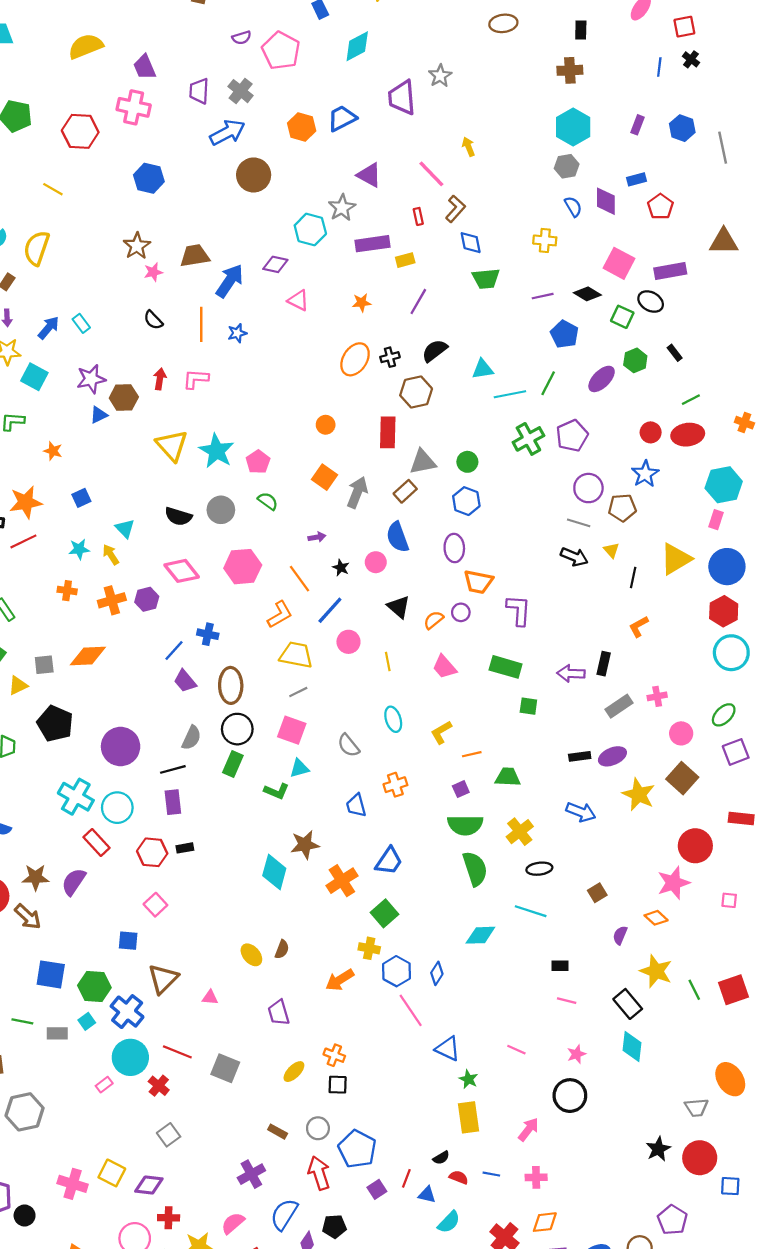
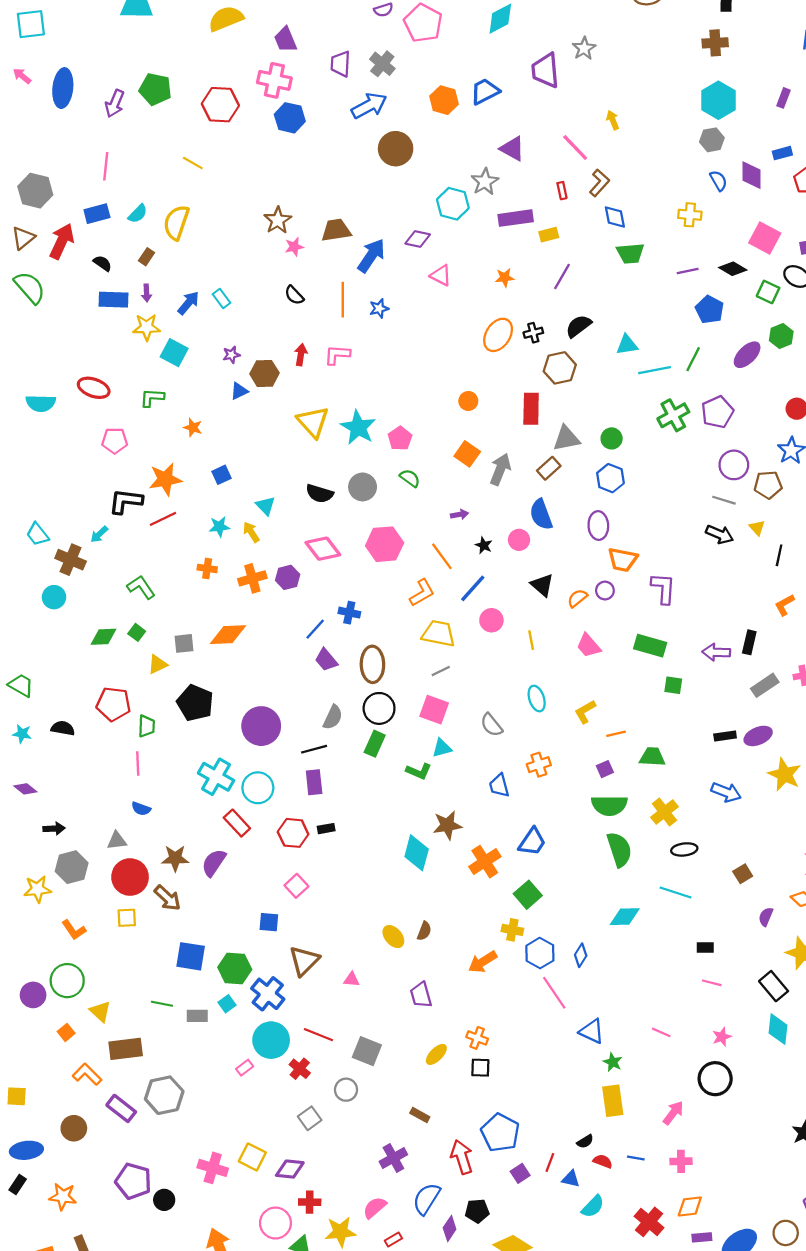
blue hexagon: (149, 178) -> (290, 118), moved
purple star: (91, 379) -> (231, 355), size x0.6
gray circle: (318, 1128) -> (346, 1090), moved

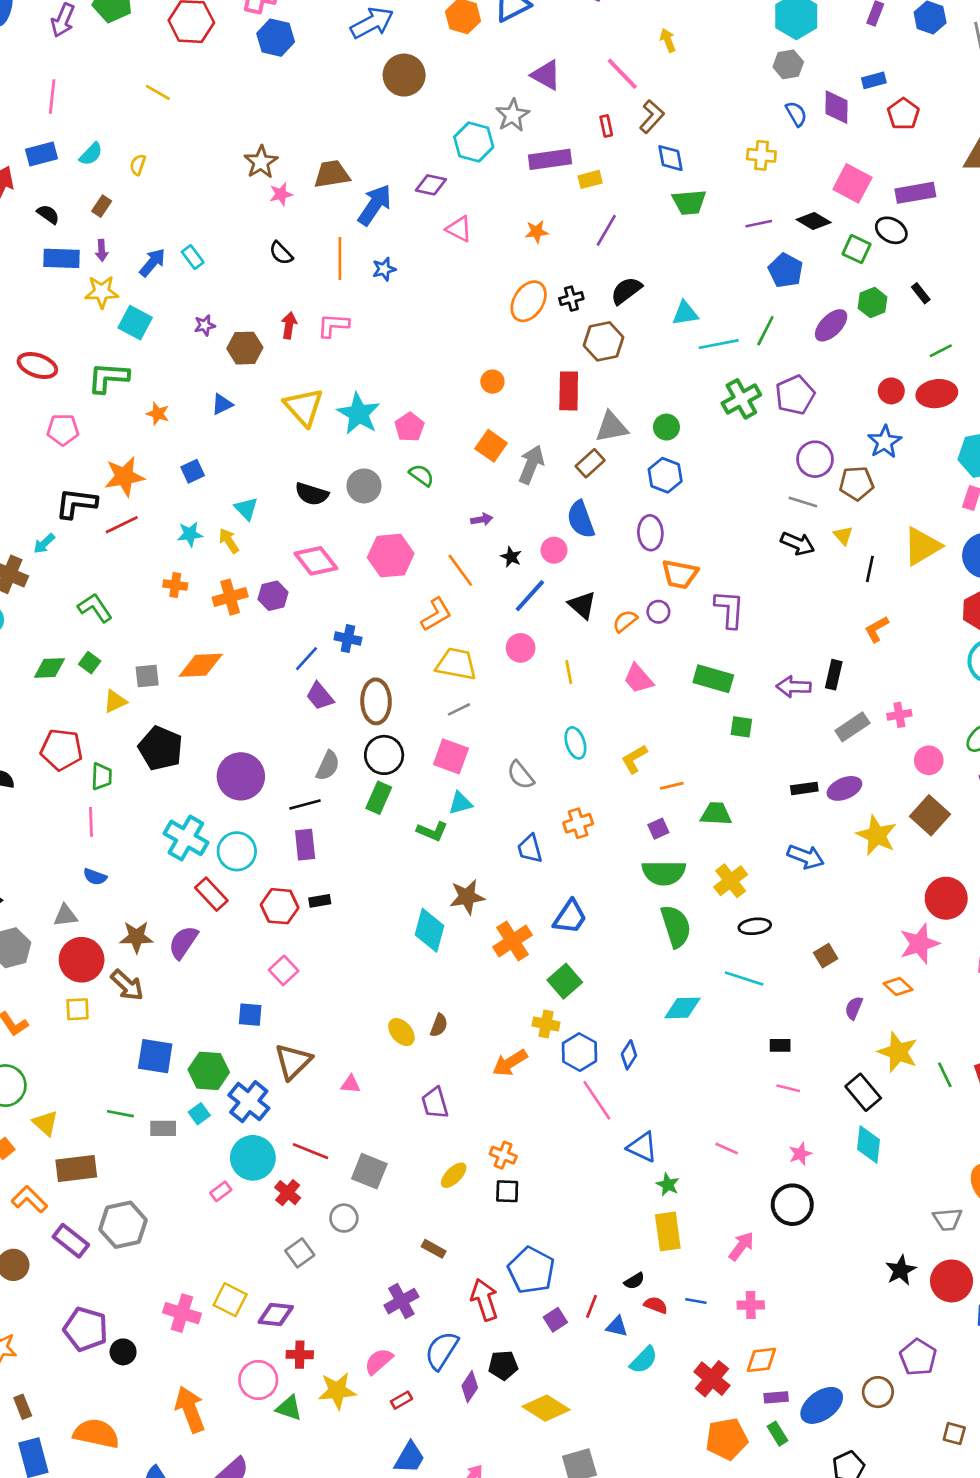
yellow semicircle: (176, 222) -> (138, 165), size x0.5
blue triangle: (239, 391) -> (222, 404), moved
green L-shape: (152, 398) -> (108, 378), size x1.4
blue line: (473, 588) -> (530, 596), moved

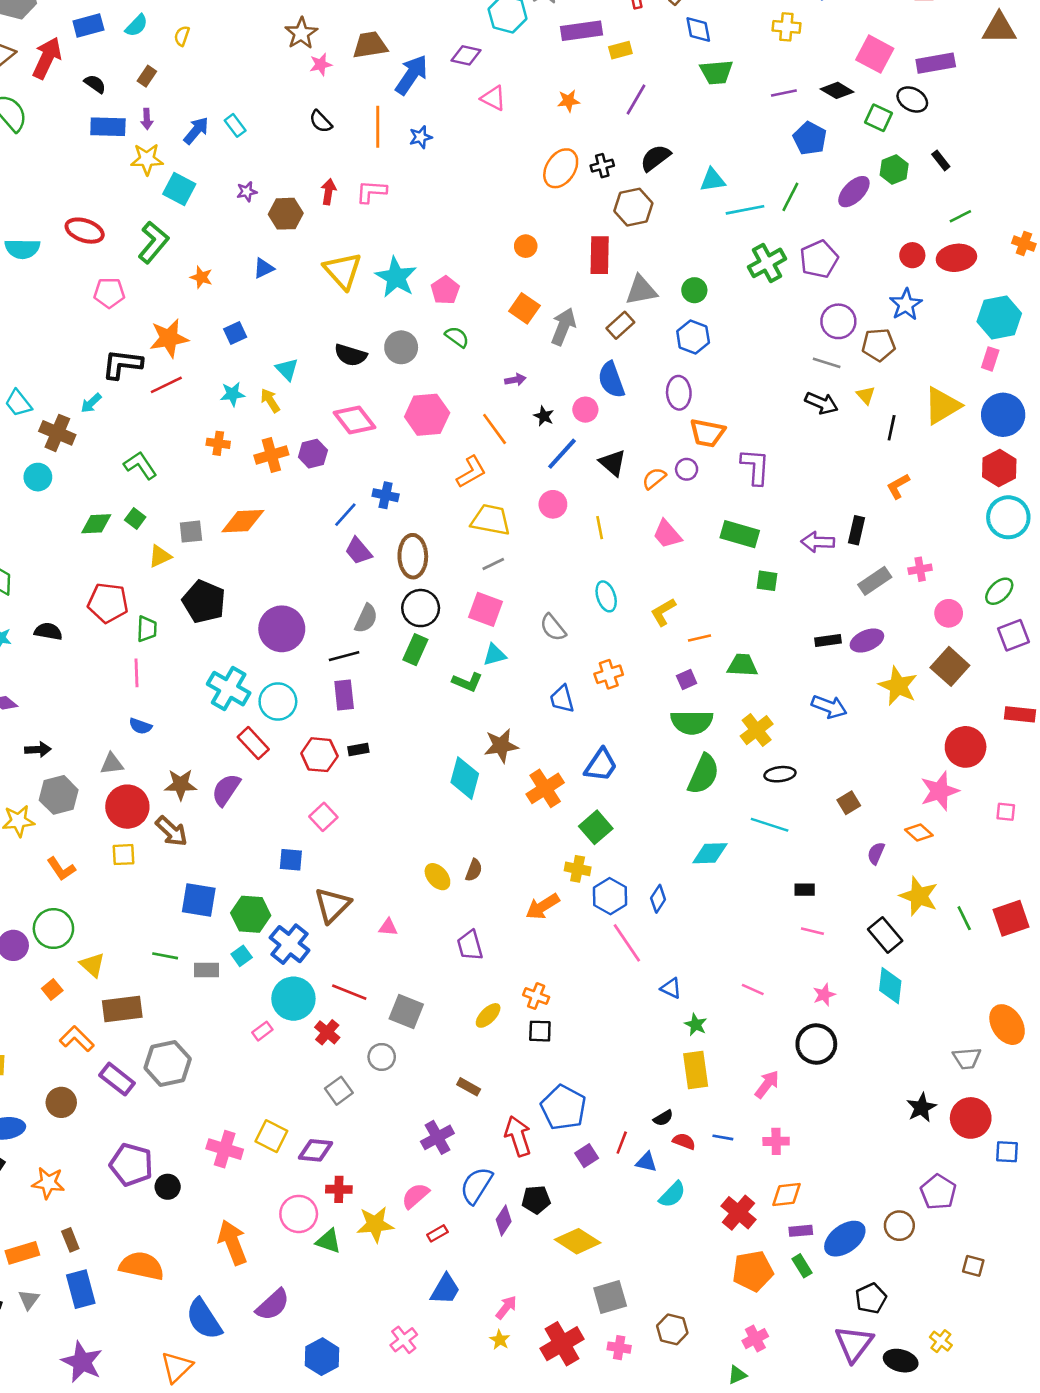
green L-shape: (108, 378) -> (153, 242), turned 126
green semicircle: (676, 926) -> (703, 774), turned 42
blue triangle: (642, 1147) -> (671, 988), size x0.7

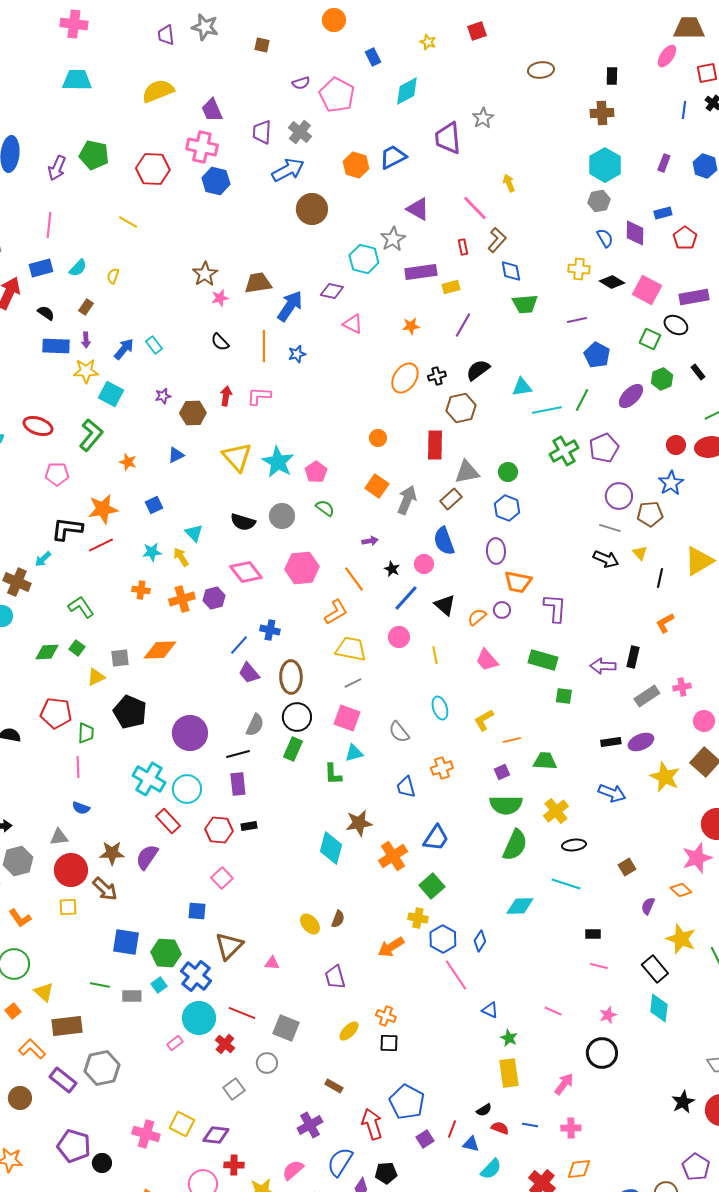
black diamond: (837, 90) -> (612, 282), moved
green L-shape: (467, 682) -> (333, 774), turned 65

